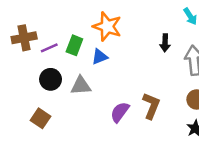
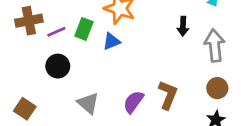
gray triangle: (81, 86) -> (88, 103), moved, turned 45
brown square: (40, 118) -> (25, 109), moved

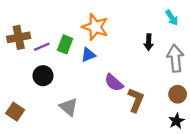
purple semicircle: (133, 102) -> (114, 83), moved, turned -84

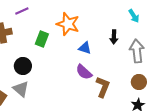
purple line: (42, 47) -> (22, 11), moved
blue triangle: (88, 55) -> (85, 48), moved, turned 40
gray triangle: (69, 107) -> (21, 89), moved

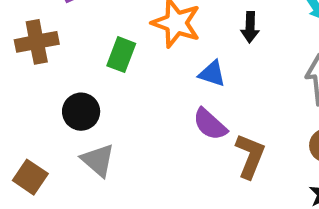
black arrow: (114, 37) -> (250, 27), moved
gray triangle: (21, 89) -> (98, 160), moved

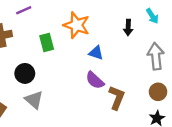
black arrow: (250, 27) -> (128, 28), moved
green rectangle: (121, 55) -> (47, 42), turned -36

